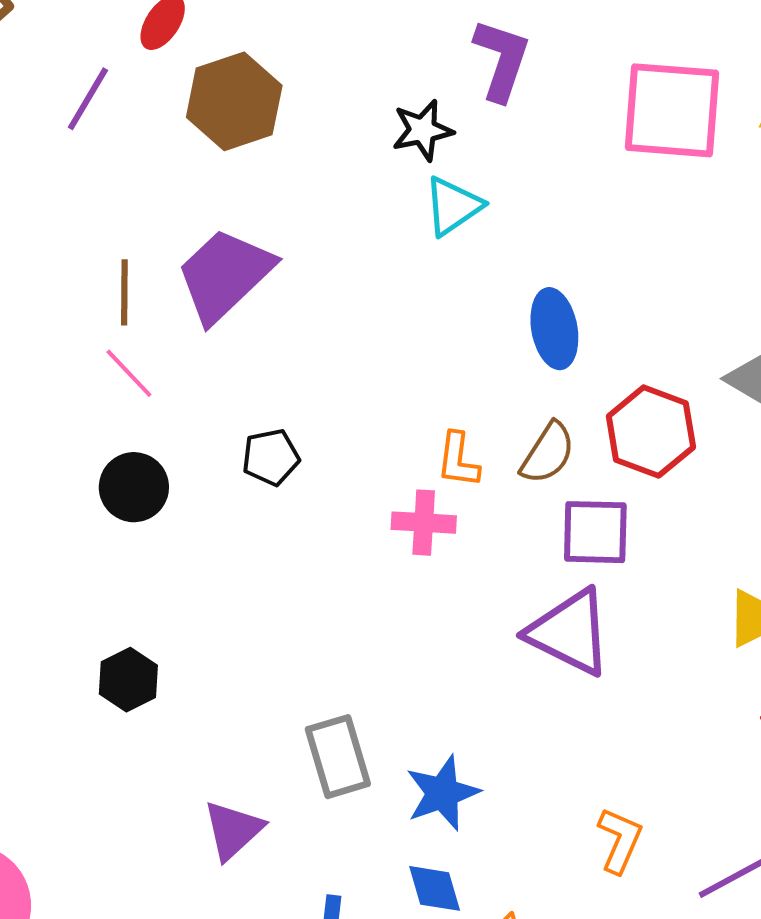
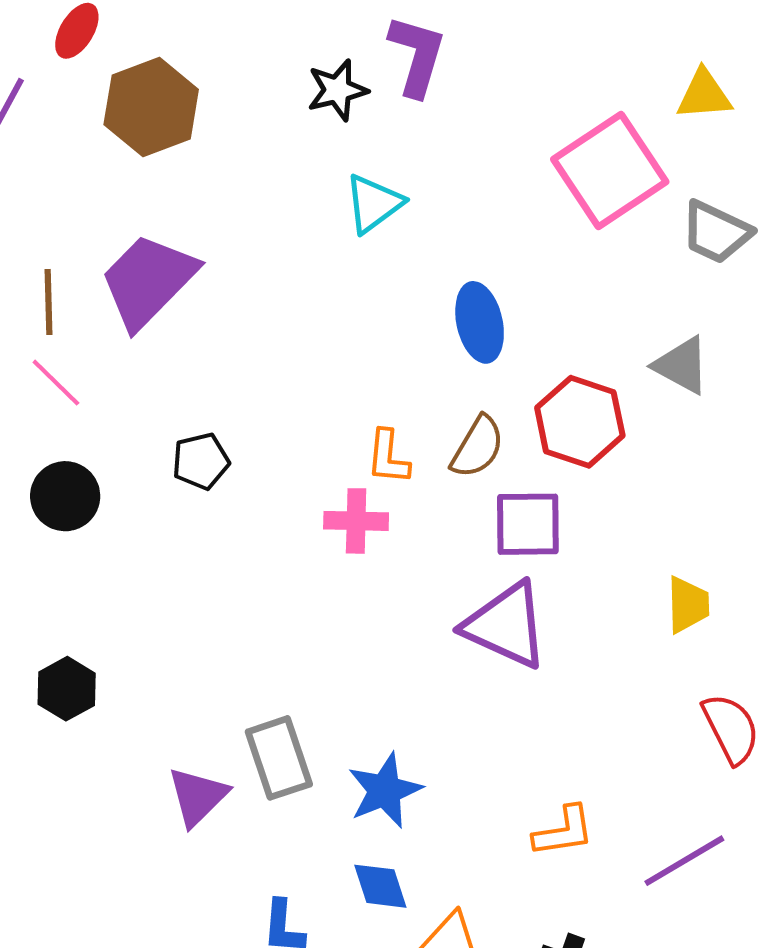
pink square: (672, 110) -> (610, 170), moved, turned -36
black star: (423, 130) -> (337, 90), moved
purple triangle: (233, 830) -> (198, 797), moved
orange L-shape: (620, 840) -> (564, 831), turned 60

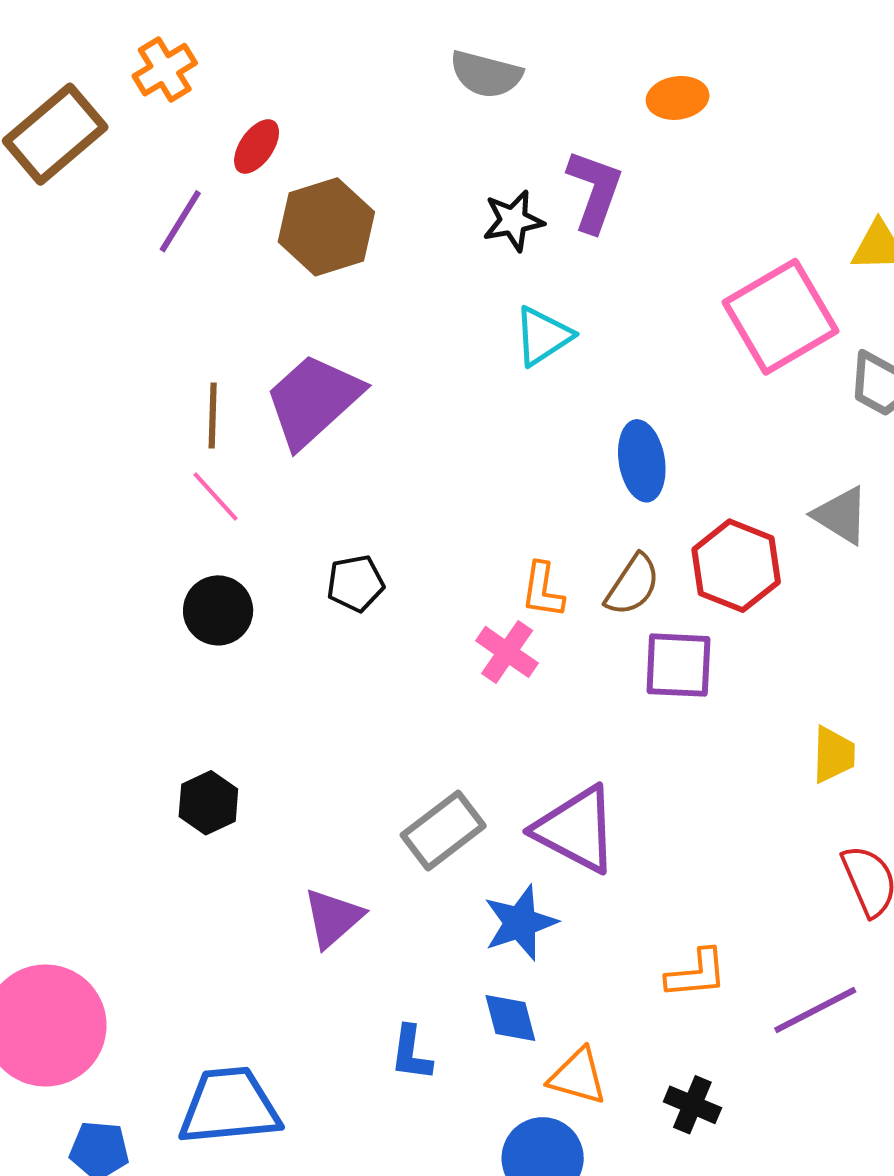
pink cross: (356, 521) -> (507, 652), turned 30
purple triangle: (506, 625) -> (576, 829), moved
gray rectangle: (279, 758) -> (443, 830), moved, turned 68

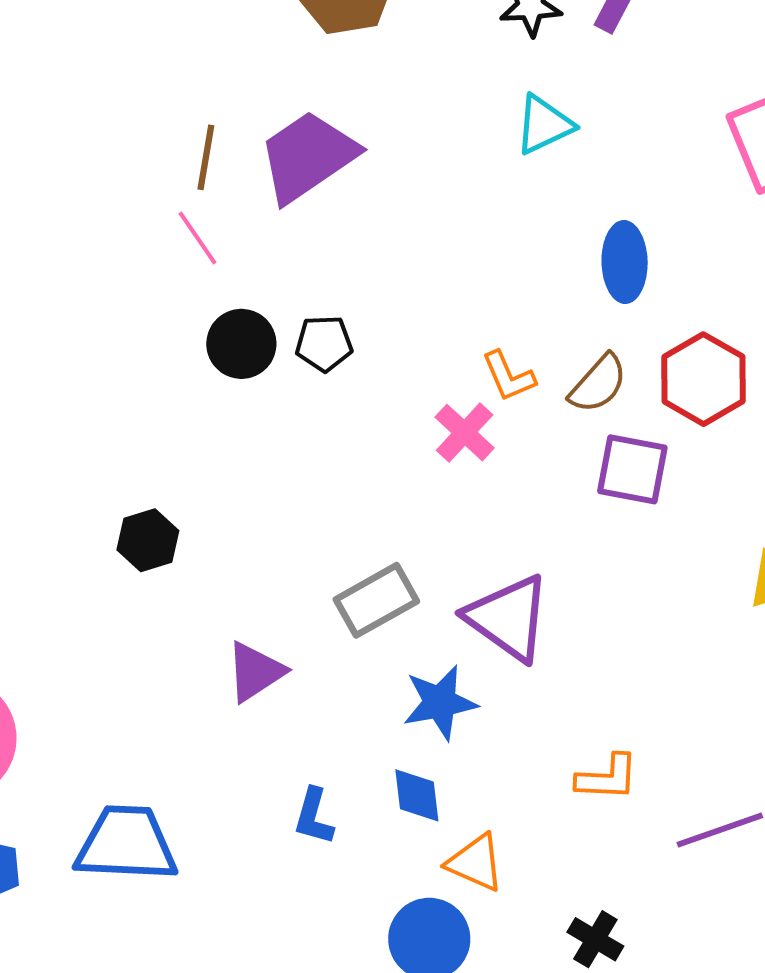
orange L-shape: (543, 590) -> (508, 376), turned -40
black circle: (218, 610) -> (241, 344), moved
black cross: (692, 1105) -> (595, 939), moved

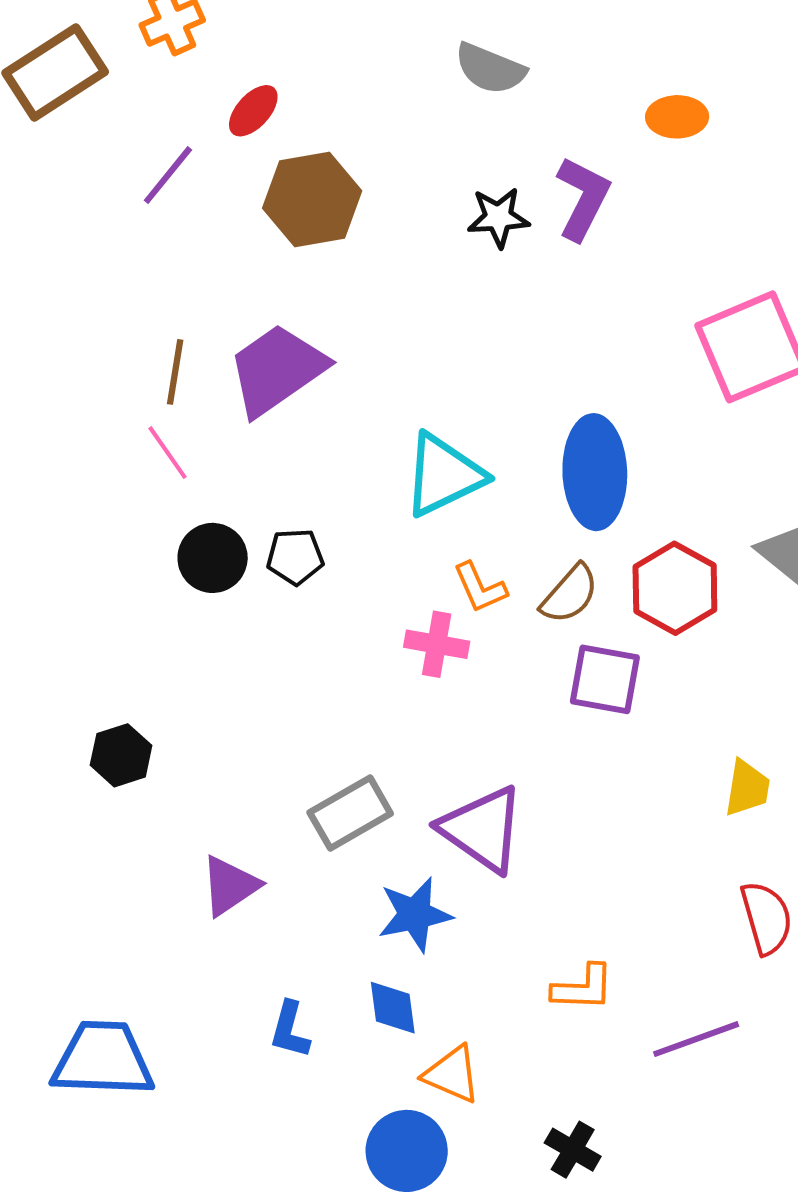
cyan triangle: (544, 125) -> (444, 475), moved, size x1.4
blue ellipse: (625, 262) -> (595, 472), size x1.4
pink cross: (465, 433) -> (437, 644), turned -32

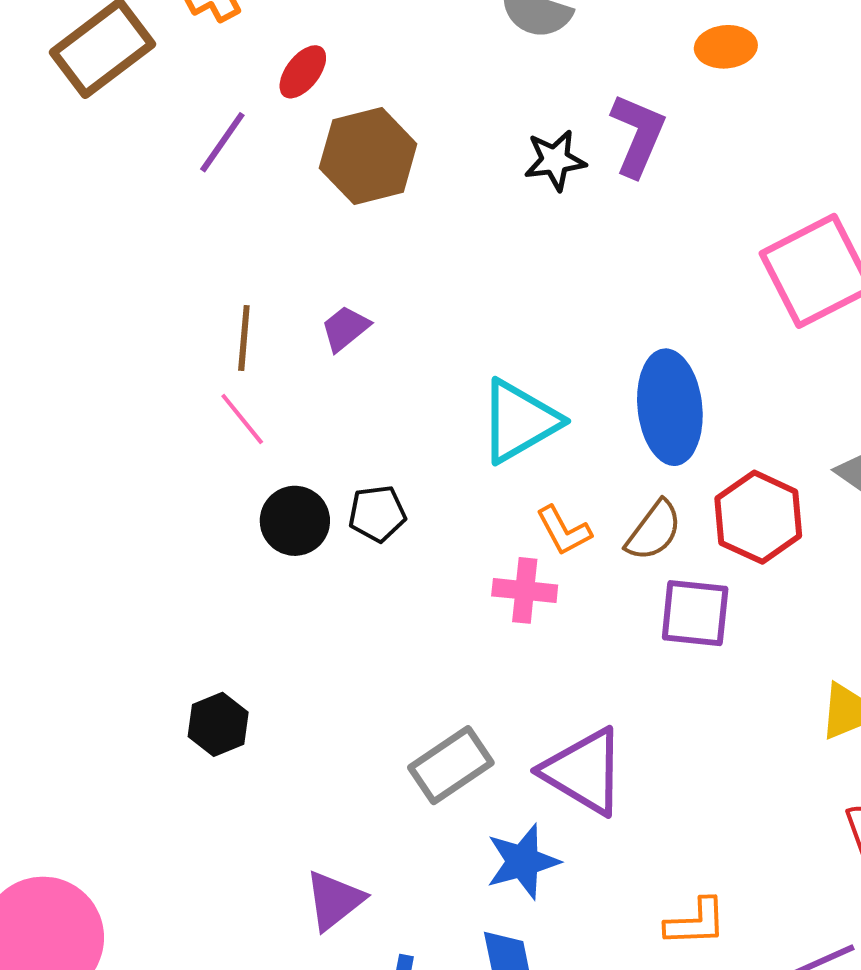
purple trapezoid: (277, 370) -> (345, 328), size x0.5
purple triangle: (230, 886) -> (334, 900), moved

